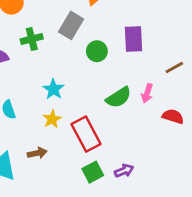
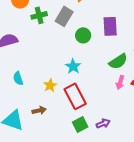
green cross: (32, 39) -> (39, 15), moved
cyan star: (53, 89) -> (73, 66), moved
pink arrow: (147, 93) -> (120, 82), moved
green semicircle: (119, 97) -> (118, 61), moved

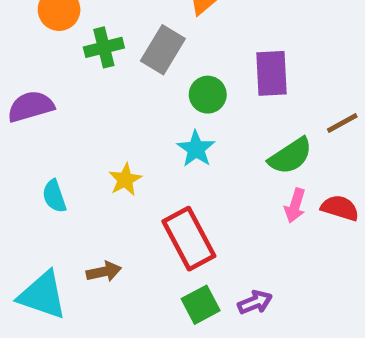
cyan star: (73, 66) -> (196, 149), moved
yellow star: (50, 85) -> (125, 180), moved

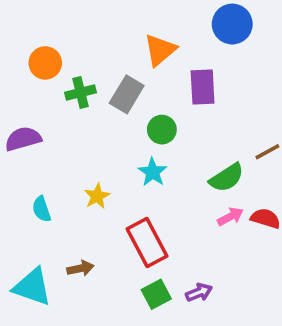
purple rectangle: (271, 73) -> (203, 87), moved
pink arrow: (295, 206) -> (230, 217), turned -135

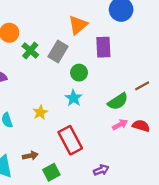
green cross: (80, 93) -> (30, 50), turned -35
green square: (156, 294) -> (51, 172), moved

